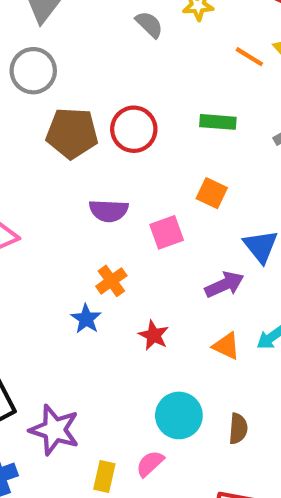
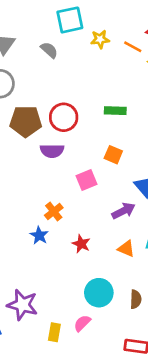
gray semicircle: (149, 24) -> (49, 50), moved
orange line: (249, 57) -> (133, 47), moved
purple semicircle: (109, 211) -> (52, 151), moved

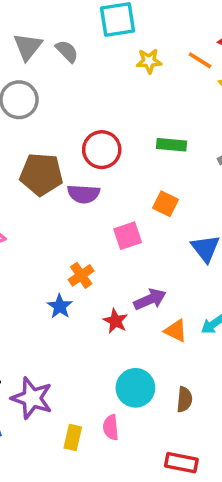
yellow star: (100, 39) -> (149, 61), moved
gray semicircle: (49, 50) -> (67, 51), moved
brown pentagon: (26, 121) -> (41, 174), moved
purple arrow: (124, 211) -> (150, 299), moved
pink semicircle: (82, 323) -> (111, 427), turned -54

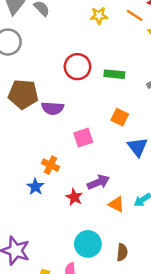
red circle: (102, 150) -> (78, 67), moved
orange square: (166, 204) -> (120, 117), moved
orange cross: (81, 275) -> (51, 165), turned -30

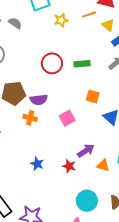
orange line: (135, 15) -> (89, 15), turned -40
orange cross: (51, 165) -> (30, 118), moved

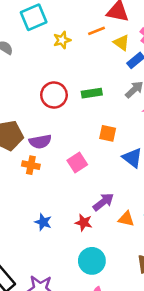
cyan circle: (87, 201) -> (92, 261), moved

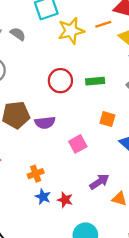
yellow star: (62, 40) -> (71, 31), size x1.6
orange cross: (31, 165) -> (36, 174), moved, turned -35
red star: (84, 222) -> (65, 200), moved

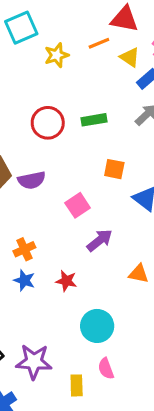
yellow star: (71, 31) -> (57, 55), size x0.7
purple arrow: (99, 182) -> (100, 240), moved
blue star: (43, 197) -> (24, 280), moved

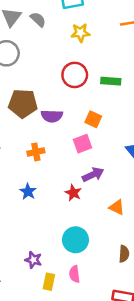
yellow star: (57, 55) -> (80, 33), moved
orange square: (114, 169) -> (93, 119), moved
orange cross: (24, 249) -> (36, 152), moved
red star: (66, 281) -> (73, 193), moved
purple star: (34, 362) -> (33, 260), moved, size x0.6

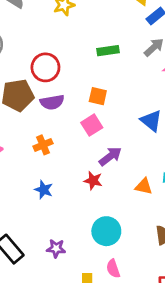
red circle: (75, 75) -> (45, 67), moved
purple star: (33, 260) -> (56, 248), moved

